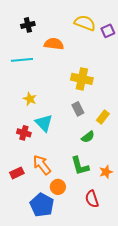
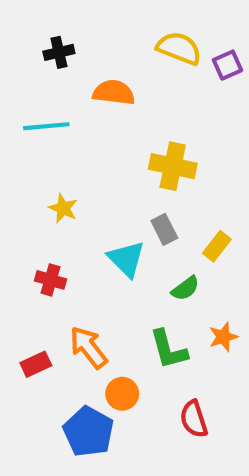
cyan triangle: (44, 123) -> (126, 259), moved
orange star: (106, 172) -> (223, 337), moved

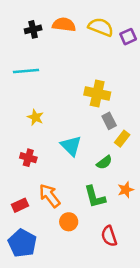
orange semicircle: (114, 92) -> (64, 25), moved
gray rectangle: (164, 229) -> (109, 121), moved
blue pentagon: (88, 432) -> (22, 243), moved

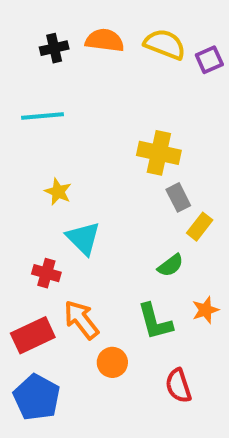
cyan triangle: (71, 146) -> (83, 238), moved
red cross: (28, 158) -> (46, 273), moved
red rectangle: (20, 205) -> (33, 335), size x1.5

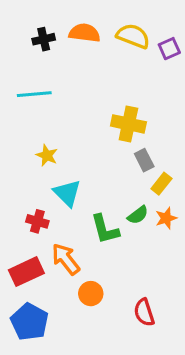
orange star: (205, 310) -> (166, 218), moved
green L-shape: (155, 322) -> (105, 229), moved

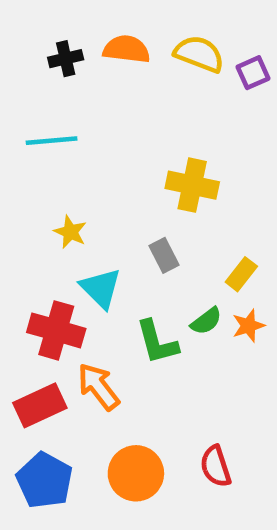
gray rectangle: (144, 160) -> (164, 255), moved
red cross: (37, 221) -> (56, 330), size x1.6
orange circle: (91, 294) -> (136, 473), moved, size x1.5

